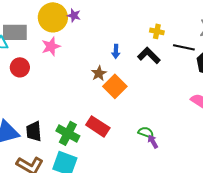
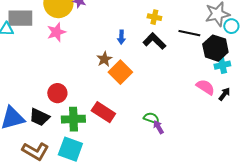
yellow cross: (157, 31) -> (154, 17), moved
red circle: (20, 67) -> (57, 93), moved
black trapezoid: (34, 131) -> (39, 117), turned -60
green cross: (68, 133) -> (73, 119), turned -30

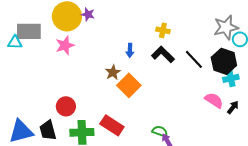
black line: (189, 33) -> (194, 59), moved, turned 35
black trapezoid: (39, 117) -> (48, 130), turned 50

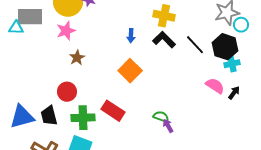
yellow cross: (163, 30) -> (164, 16), size x1.5
brown star: (113, 72) -> (77, 58), moved

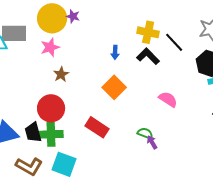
black line: (195, 45) -> (174, 42), moved
pink semicircle: (215, 86) -> (168, 99), moved
red circle: (67, 92) -> (51, 108), size x1.4
green cross: (83, 118) -> (51, 134), moved

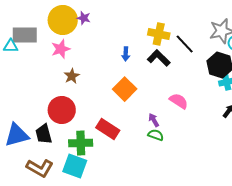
green cross: (51, 134) -> (81, 143), moved
purple arrow: (152, 142) -> (154, 120), moved

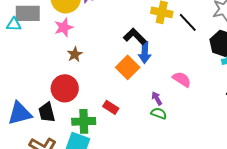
blue arrow: (126, 54) -> (145, 52), moved, size x1.5
black L-shape: (159, 58) -> (135, 36), moved
red rectangle: (108, 129) -> (111, 107), size x0.7

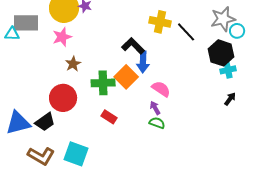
pink semicircle: (182, 79) -> (161, 89), moved
black trapezoid: (47, 112) -> (45, 122), turned -110
green cross: (84, 121) -> (103, 83), moved

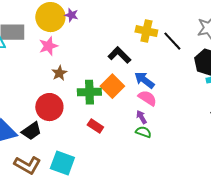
blue arrow: (143, 62) -> (144, 80), moved, turned 125

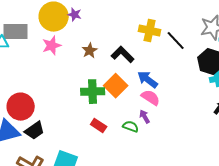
brown star: (59, 73) -> (90, 51), moved
red circle: (49, 107) -> (21, 107), moved
green semicircle: (143, 132) -> (131, 127), moved

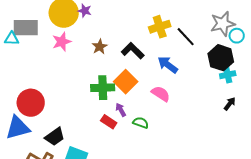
yellow cross: (150, 31) -> (160, 27), turned -30
blue arrow: (148, 80) -> (168, 65), moved
purple arrow: (145, 117) -> (121, 110), moved
black trapezoid: (35, 131) -> (55, 137), moved

